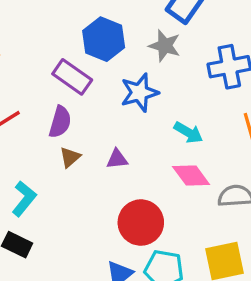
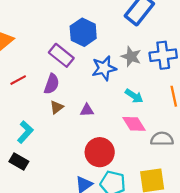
gray star: (165, 46) -> (131, 57), moved

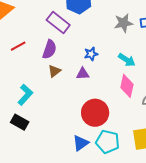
gray star: (131, 57) -> (123, 23), turned -30
blue star: (104, 68) -> (91, 54), moved, size x0.6
pink diamond: (134, 124) -> (127, 86), turned 45

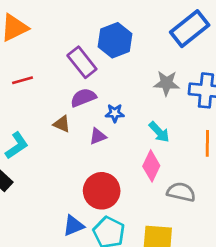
purple semicircle: (49, 49) -> (83, 98), moved, turned -144
brown triangle: (54, 71) -> (62, 124), turned 48
purple triangle: (83, 74) -> (98, 136), turned -32

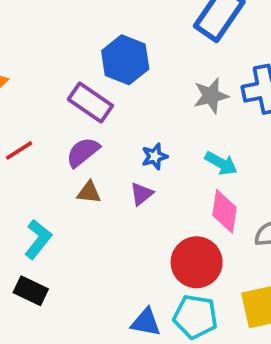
purple semicircle: (83, 98) -> (83, 152), moved
red circle: (102, 191) -> (197, 262), moved
blue triangle: (73, 226) -> (146, 322), turned 50

